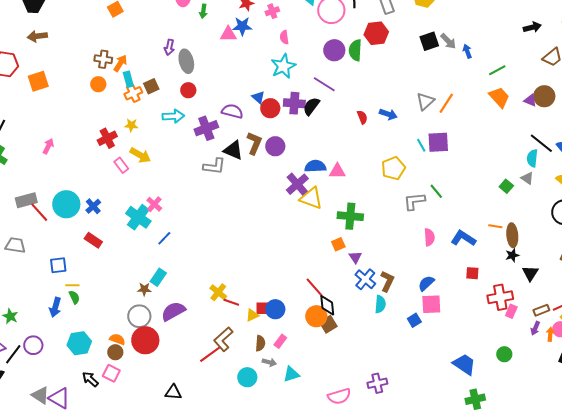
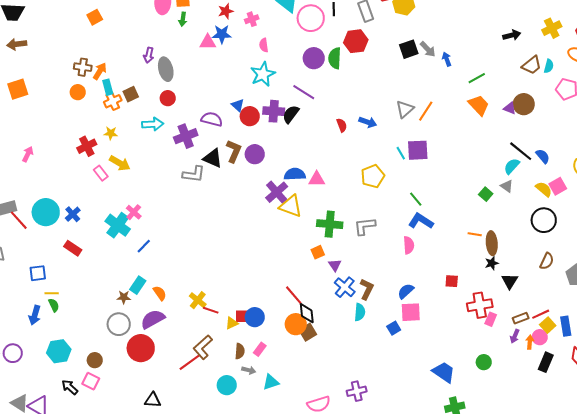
cyan semicircle: (532, 158) -> (512, 166), turned 36
gray L-shape: (414, 201) -> (365, 226), moved
blue L-shape: (463, 238) -> (421, 221), moved
orange semicircle: (117, 339) -> (160, 293), moved, turned 35
red circle: (145, 340) -> (141, 348), moved

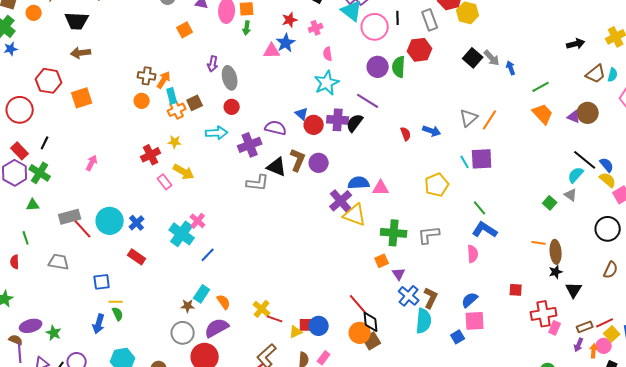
orange square: (95, 17) -> (185, 30), moved
blue star: (222, 34) -> (286, 43), turned -30
black square: (409, 49) -> (473, 58), turned -30
yellow semicircle: (544, 189) -> (608, 180), moved
cyan semicircle: (360, 312) -> (424, 321), size x1.4

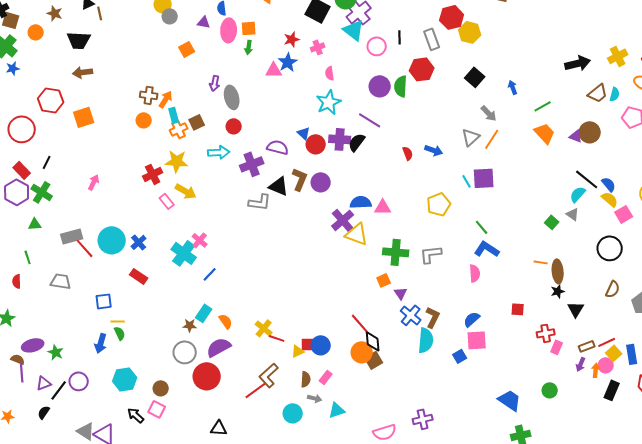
pink circle: (375, 27) -> (377, 46), size x0.7
black arrow: (576, 44) -> (578, 63), size x1.4
gray arrow: (492, 58) -> (489, 113), moved
yellow star: (175, 142) -> (177, 161), size x1.6
red cross: (544, 314) -> (546, 333), size x0.7

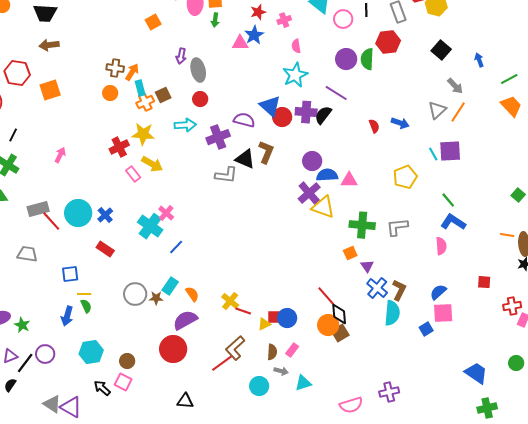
blue triangle: (304, 133) -> (270, 106), size x1.6
purple circle: (321, 182) -> (312, 161), moved
gray circle: (185, 352) -> (135, 294), moved

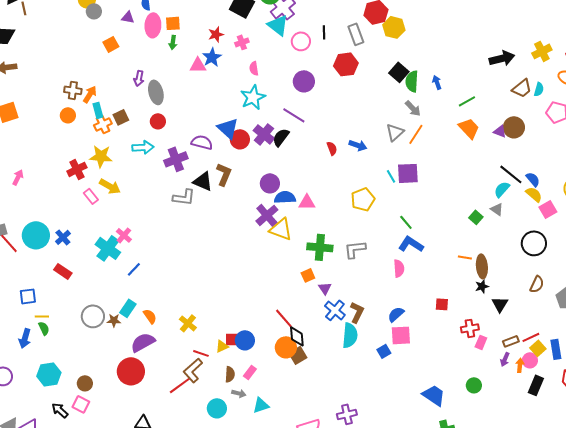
green semicircle: (367, 59) -> (412, 81), moved
purple cross: (306, 112) -> (264, 134), turned 35
red line: (243, 311) -> (201, 353), moved

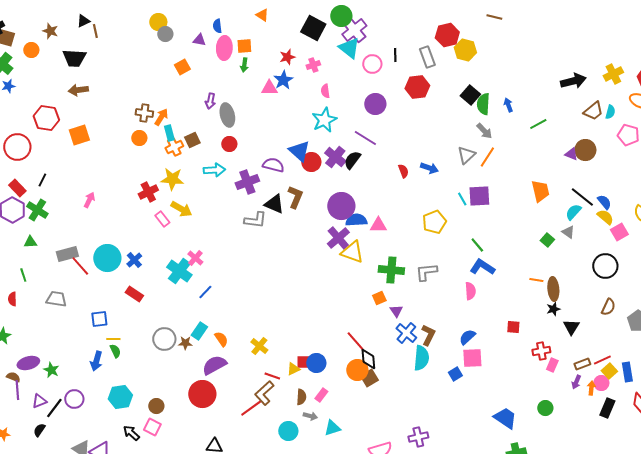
orange trapezoid: (469, 128) -> (540, 191), moved, turned 30
purple circle: (270, 183) -> (341, 206), size x1.4

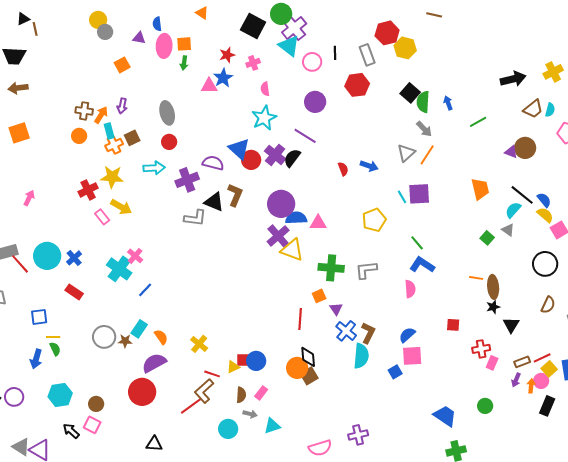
purple arrow: (210, 101) -> (122, 106), moved
red line: (355, 341) -> (300, 319), moved, turned 45

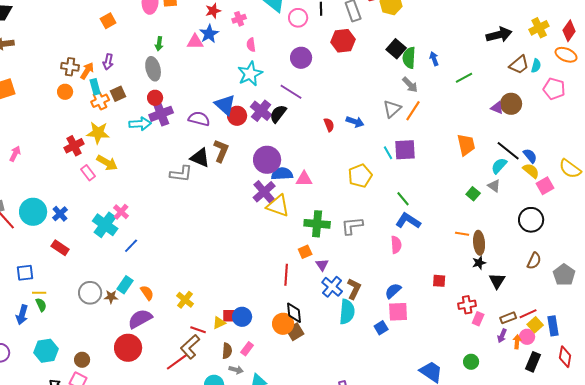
green arrow: (184, 63) -> (159, 44), moved
purple cross: (187, 180) -> (161, 114), moved

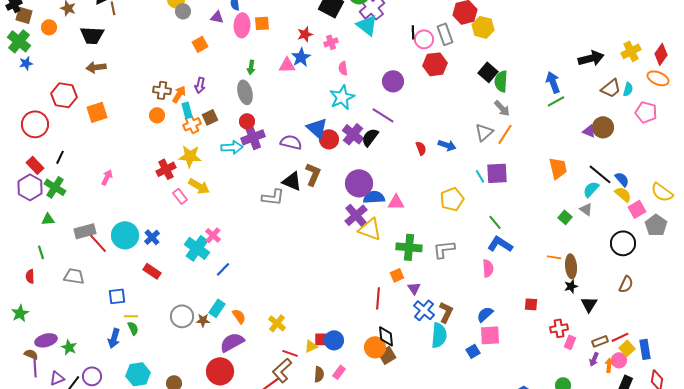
pink circle: (298, 18) -> (424, 39), moved
blue arrow: (434, 59) -> (553, 82), moved, size x1.5
gray pentagon: (564, 275) -> (656, 225), moved

